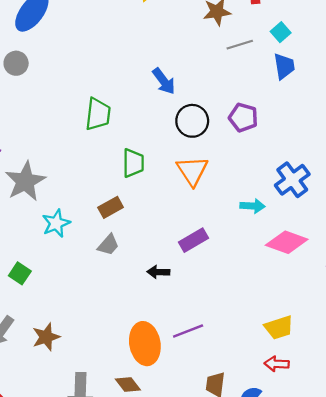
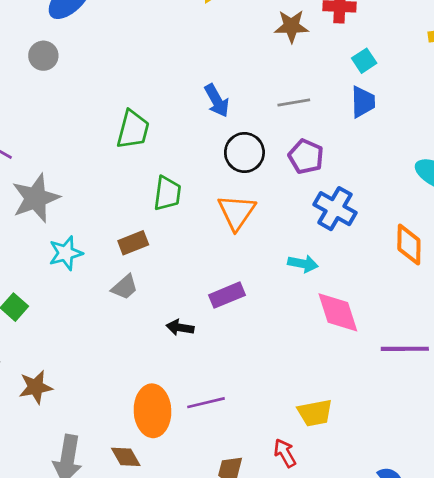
gray line: (240, 45) -> (294, 102), moved
blue cross: (292, 180) -> (335, 209), moved, turned -32
pink diamond: (287, 242) -> (338, 312), turned 45
red arrow: (277, 364) -> (285, 453), moved, turned 50

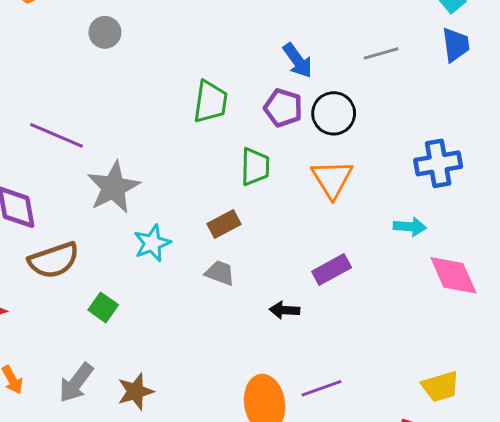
purple pentagon: (306, 156) -> (283, 108), moved
blue cross: (335, 209) -> (438, 163), turned -33
gray trapezoid: (125, 287) -> (220, 273), turned -112

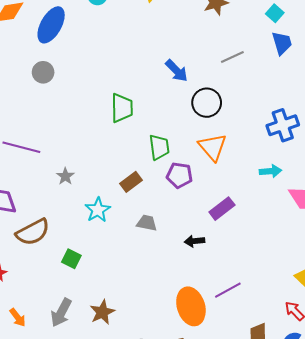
purple pentagon: (283, 108) -> (179, 175), moved
gray star: (113, 187) -> (65, 176), size x0.5
brown rectangle: (224, 224) -> (131, 182), moved

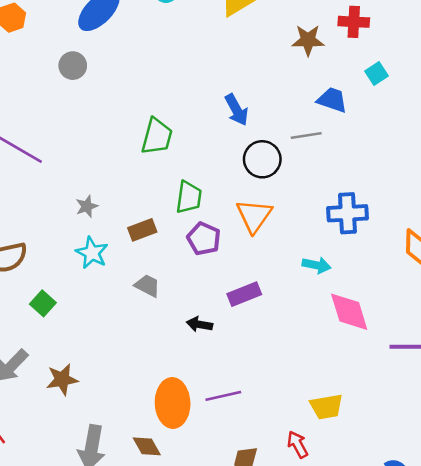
blue trapezoid: (282, 43) -> (332, 100), moved, turned -70
gray line: (232, 57) -> (306, 135), moved
gray star: (65, 176) -> (87, 206), moved
cyan star: (98, 210) -> (92, 253), turned -30

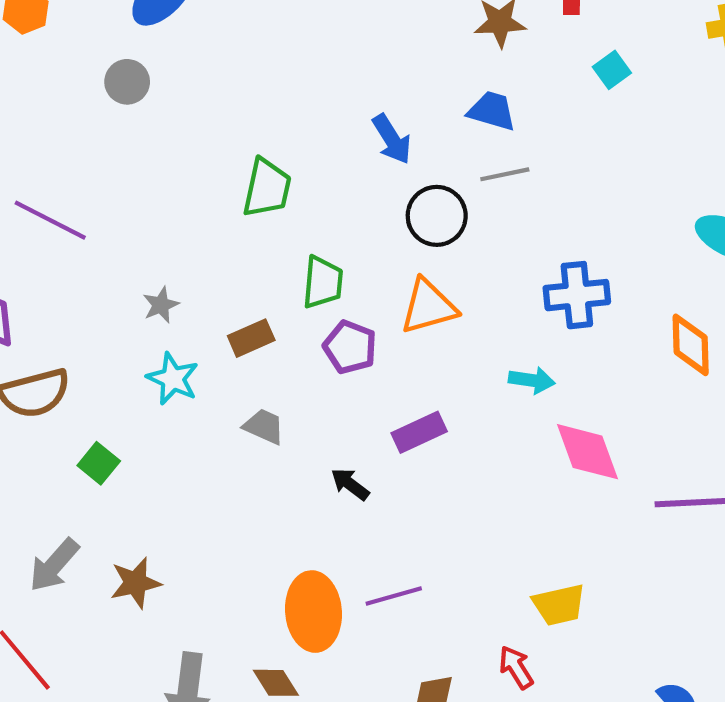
blue trapezoid: (332, 100) -> (492, 111), moved
orange triangle: (254, 216) -> (428, 306), turned 42
black arrow: (199, 324) -> (350, 484), turned 30

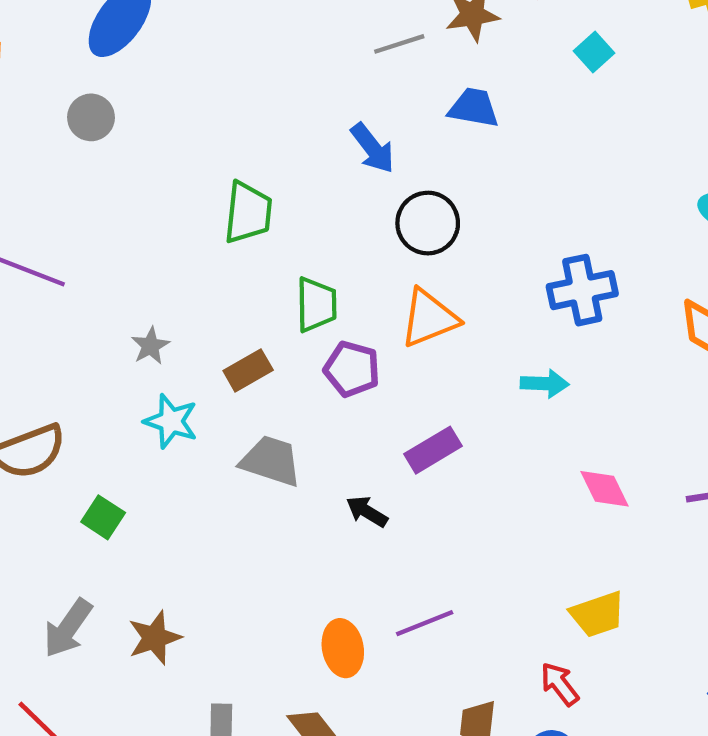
gray line: (505, 174) -> (399, 44), moved
gray trapezoid: (264, 426) -> (271, 461), size x1.4
pink diamond: (588, 452) -> (604, 489), moved, size x0.7
orange ellipse: (313, 612) -> (343, 648), size x0.7

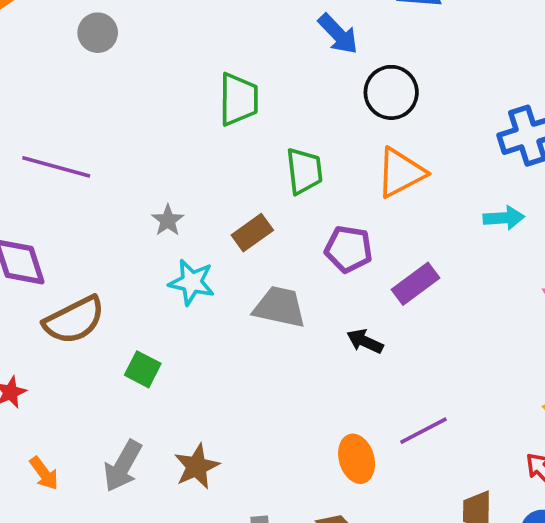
purple pentagon: (352, 369) -> (349, 249), moved

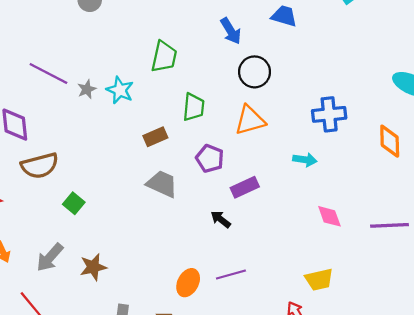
gray star: (168, 220) -> (87, 89), moved
cyan star: (192, 282) -> (120, 90), moved
black arrow: (365, 341) -> (221, 219), moved
orange ellipse: (357, 459) -> (188, 283), turned 32

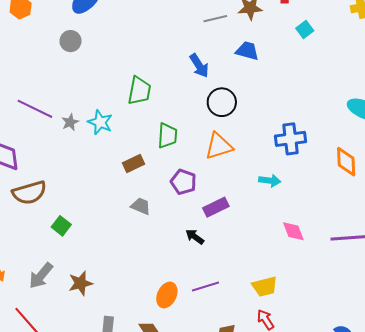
gray trapezoid: (162, 184) -> (141, 206), size x0.7
yellow trapezoid: (319, 280) -> (265, 286), moved

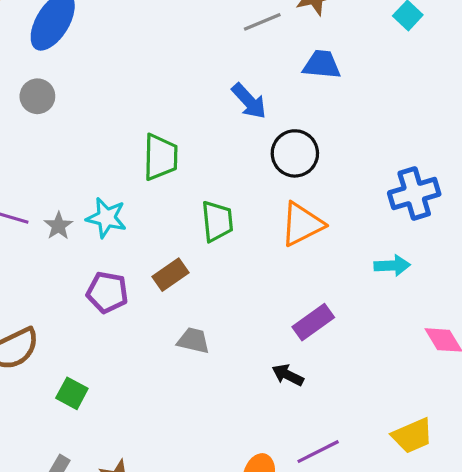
purple pentagon: (183, 182) -> (107, 292), moved

